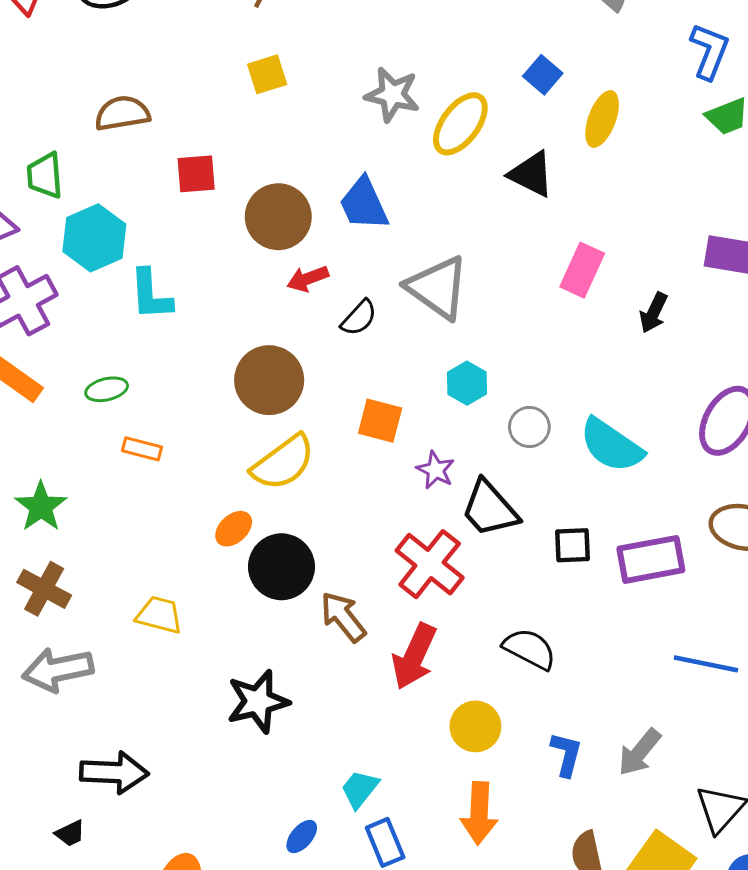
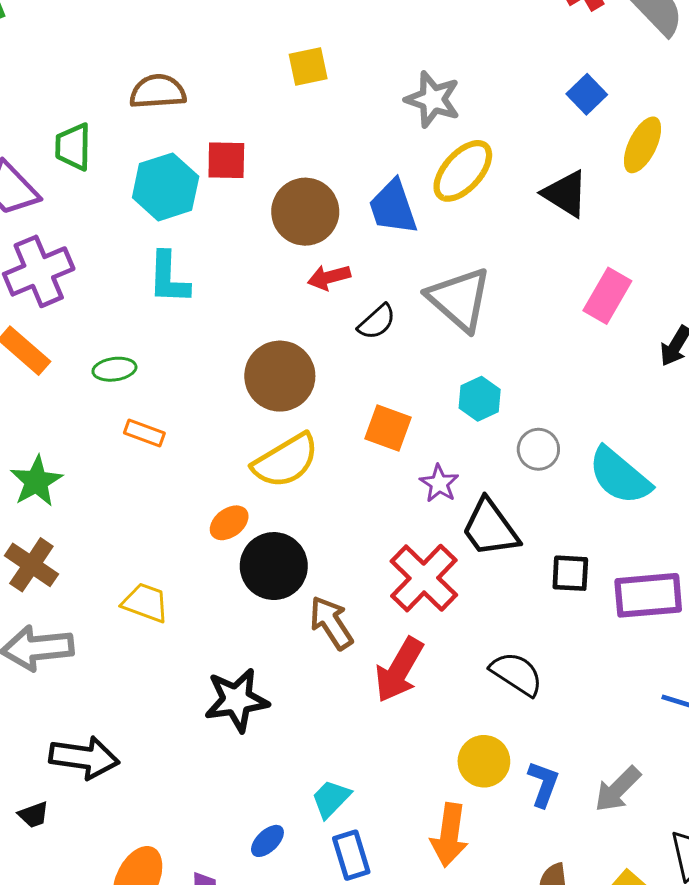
yellow ellipse: (460, 124) -> (463, 171), moved
cyan hexagon: (94, 238) -> (166, 187), moved
yellow circle: (475, 726) -> (484, 761), moved

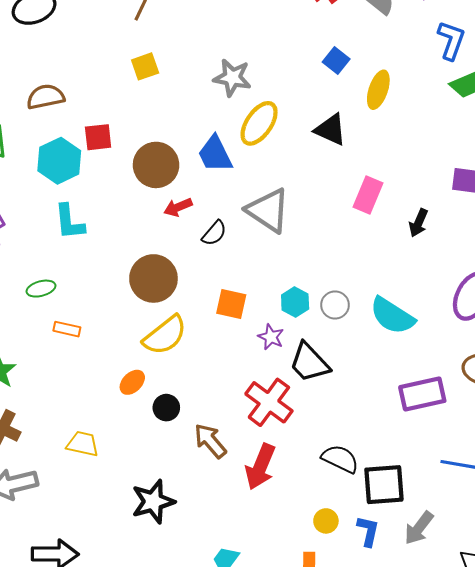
cyan hexagon: (480, 399) -> (295, 302), moved
black circle: (274, 566) -> (166, 408), size x0.6
black square: (570, 573) -> (384, 485), moved, size x1.6
yellow circle: (484, 761) -> (326, 521), size x0.7

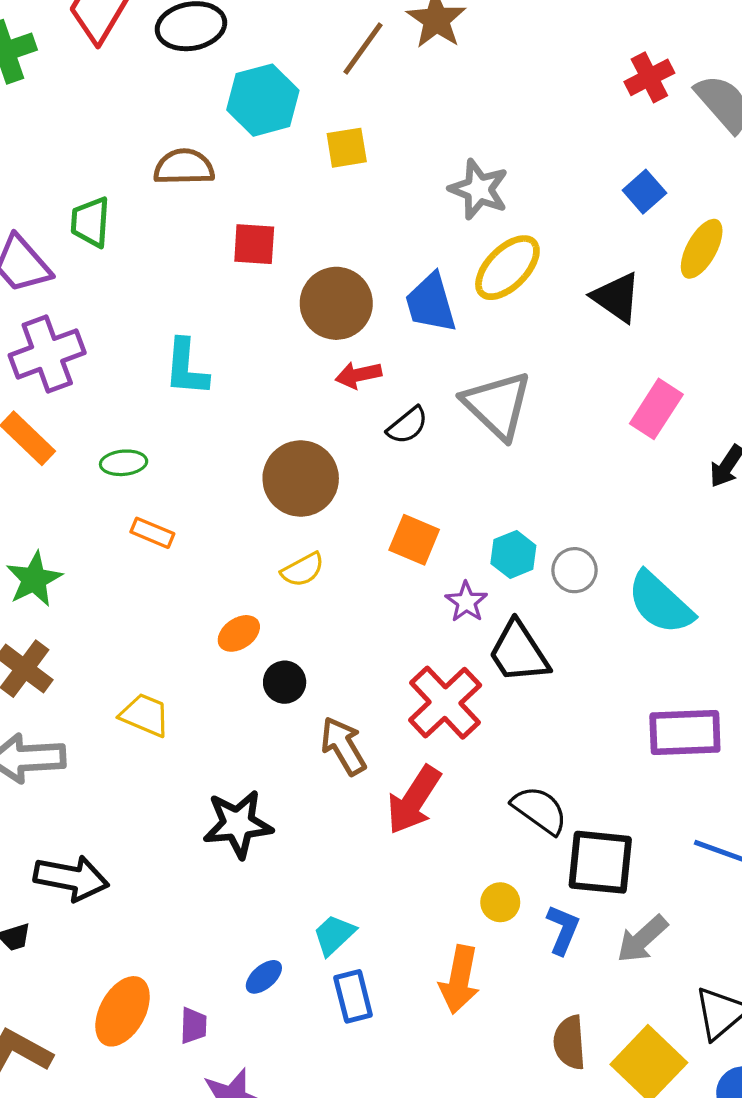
cyan hexagon: (59, 161) -> (263, 100), moved
yellow semicircle: (165, 335) -> (303, 570), size x0.6

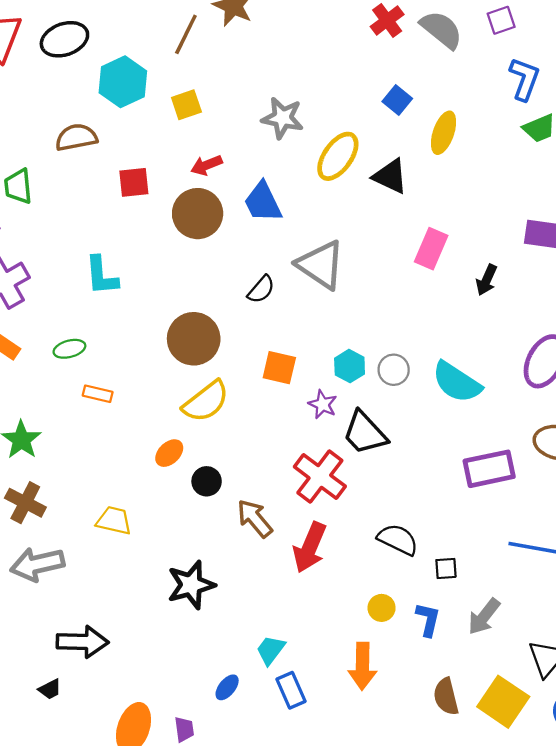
yellow ellipse: (507, 268) -> (338, 156), moved
red arrow: (358, 375) -> (206, 165), moved
yellow semicircle: (303, 570) -> (206, 402), size x1.6
black square: (600, 862) -> (446, 568), size x0.5

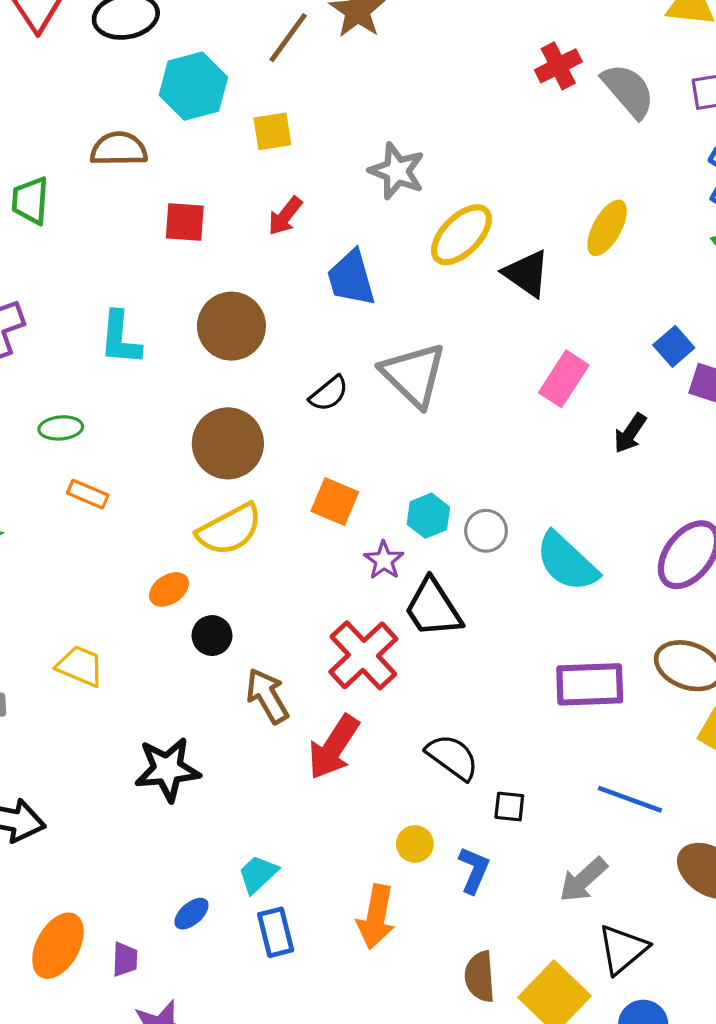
blue square: (397, 100) -> (674, 346), moved
red arrow: (206, 165) -> (285, 216), turned -40
brown circle: (198, 214) -> (231, 326), moved
gray arrow: (484, 617) -> (583, 880), moved

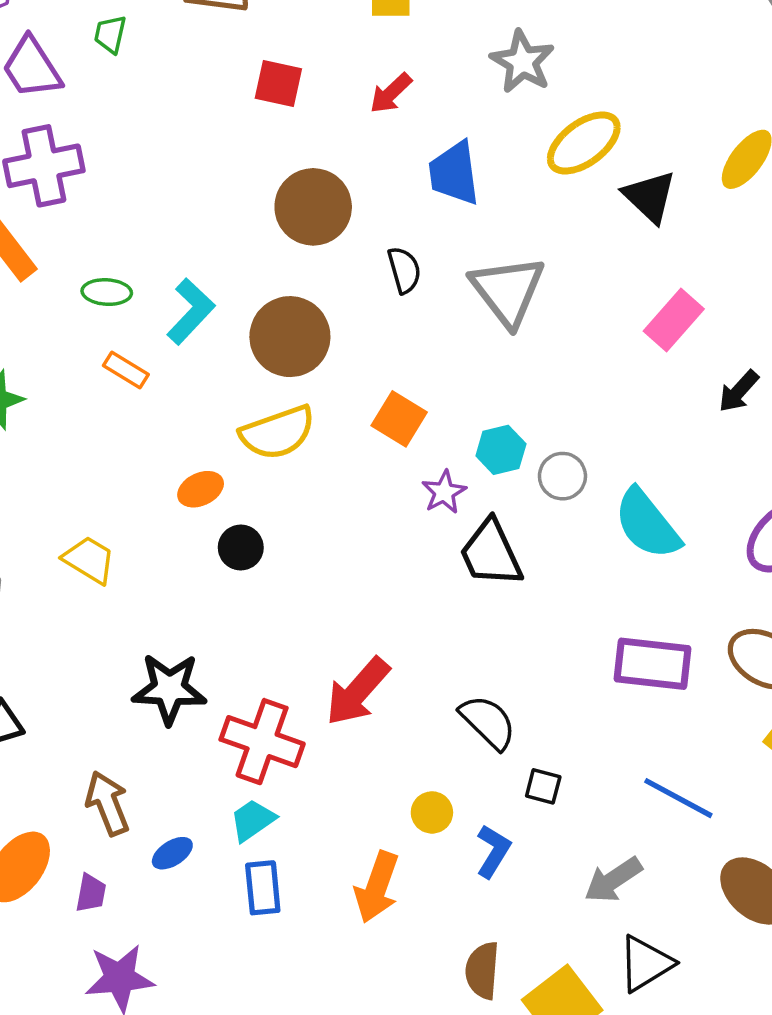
green trapezoid: (30, 201) -> (110, 34), size x0.7
cyan L-shape: (120, 338) -> (191, 311), moved, turned -150
black semicircle: (329, 394) -> (404, 270), moved, turned -75
red cross: (363, 655) -> (262, 742), moved, turned -36
brown arrow: (267, 696) -> (108, 803), moved

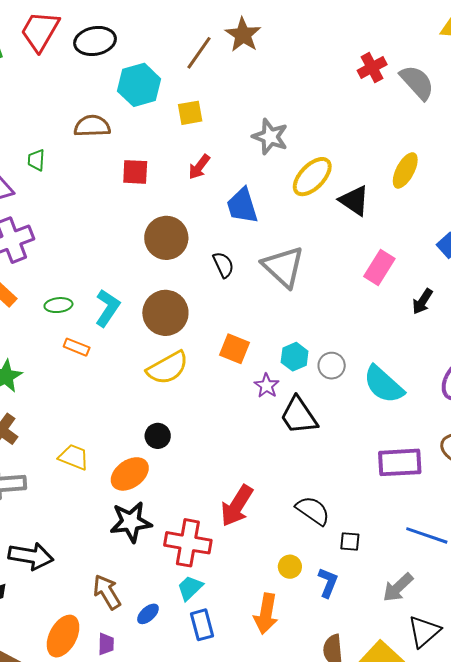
orange ellipse: (201, 489) -> (130, 474), moved, size x1.5

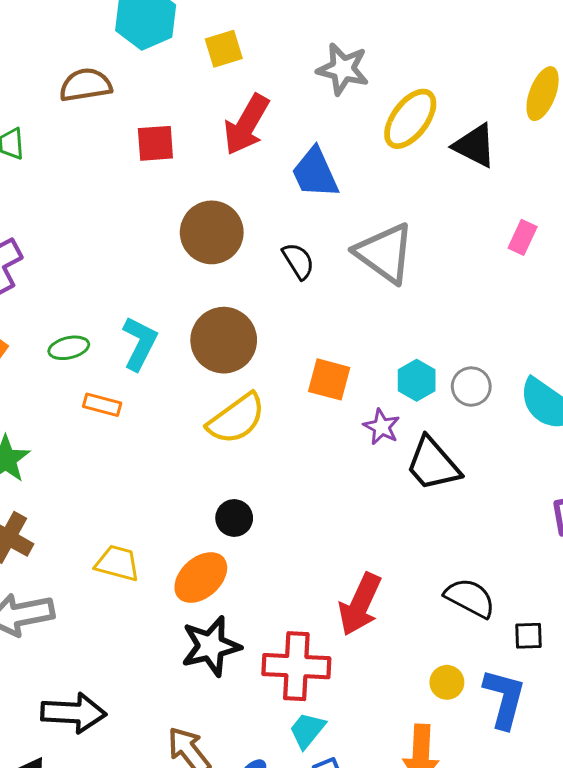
red arrow: (199, 167) -> (246, 125), size x1.6
pink rectangle: (379, 267) -> (523, 237), size x0.7
blue L-shape: (328, 583) -> (504, 698), size x1.4

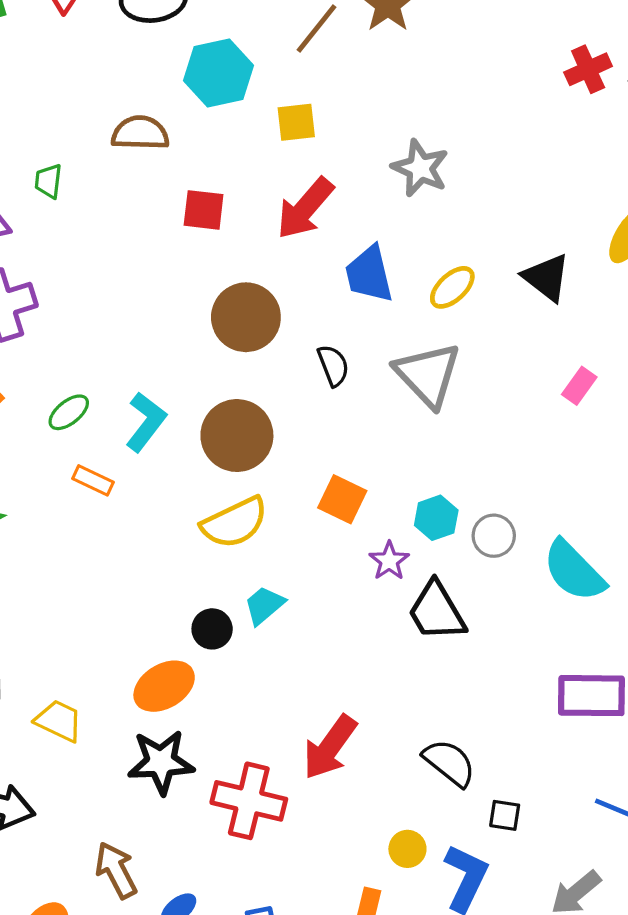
yellow ellipse: (410, 119) -> (452, 287), moved, size x0.7
green ellipse: (69, 348) -> (69, 412), turned -36
yellow trapezoid: (117, 563) -> (59, 721), moved
cyan trapezoid: (307, 730) -> (264, 605), moved

